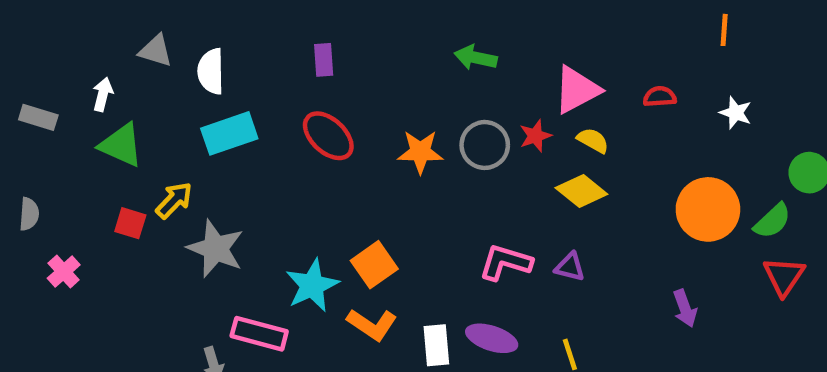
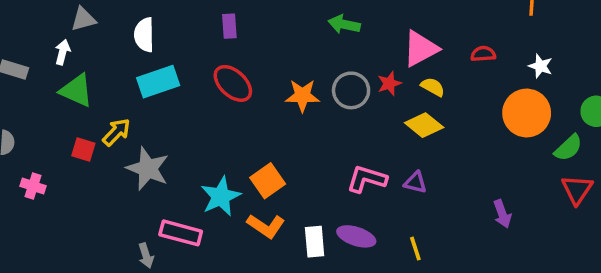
gray triangle: (156, 51) -> (83, 19), moved, turned -32
orange circle: (708, 209) -> (527, 113), moved
pink cross: (64, 272) -> (33, 186), turned -30

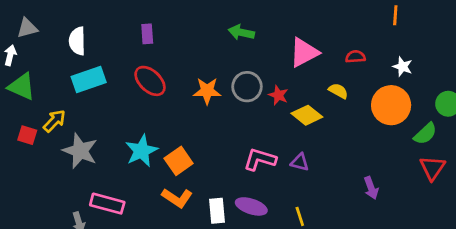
red star: (389, 83) -> (278, 95), moved, turned -30
yellow semicircle: (433, 87) -> (338, 91), moved
cyan star: (221, 196) -> (141, 151), moved

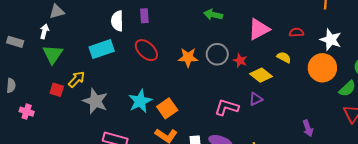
white semicircle: (77, 41) -> (117, 21), moved
white star: (402, 67) -> (331, 40), size x1.5
green triangle: (22, 87) -> (53, 54), turned 40
purple triangle: (300, 162) -> (256, 99), moved, turned -40

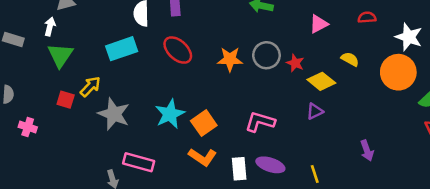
pink triangle: (259, 29) -> (319, 24), size x0.7
red semicircle: (296, 32) -> (367, 17), moved
pink L-shape: (227, 107) -> (260, 122), moved
purple arrow: (308, 128) -> (367, 150), moved

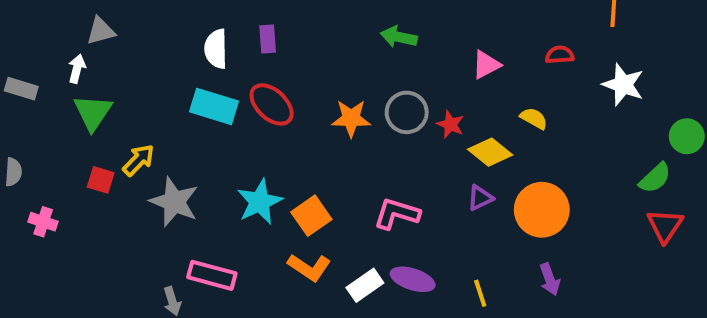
cyan rectangle: (122, 49) -> (214, 106), moved, turned 36
orange circle: (398, 72) -> (542, 210), moved
purple arrow: (367, 150) -> (550, 279), moved
white rectangle: (239, 169) -> (365, 285), turned 60

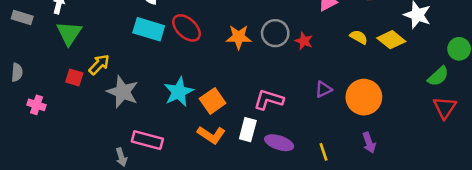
yellow diamond: (490, 152) -> (391, 40), moved
white rectangle: (365, 285) -> (248, 130), moved, turned -40

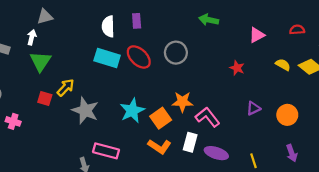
gray circle: (275, 33) -> (176, 53), moved
orange star: (239, 37) -> (182, 102), moved
orange circle: (364, 97) -> (287, 115), size x0.7
pink L-shape: (269, 100) -> (208, 117), turned 35

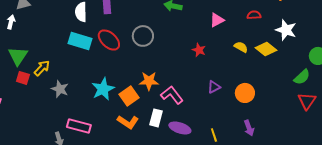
green triangle: (40, 61) -> (18, 56), moved
gray star: (85, 110) -> (60, 89), size x0.7

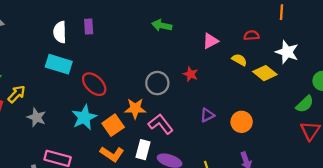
gray circle: (143, 36) -> (157, 83), moved
red ellipse: (109, 40) -> (94, 84), moved
yellow semicircle: (241, 47) -> (239, 60), moved

